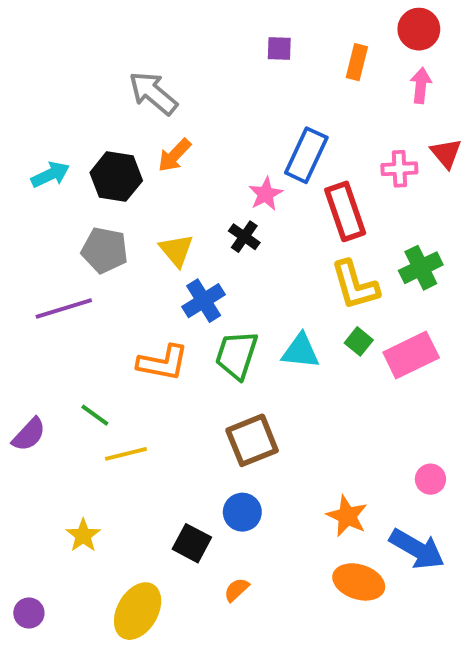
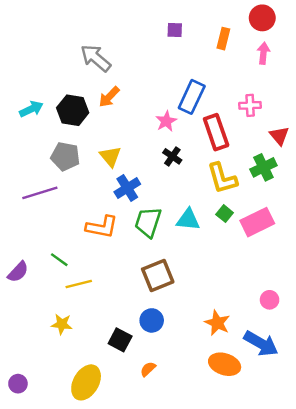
red triangle: (446, 153) -> (279, 136), moved
black cross: (244, 237) -> (172, 156), moved
yellow star: (83, 535) -> (62, 324), moved, turned -30

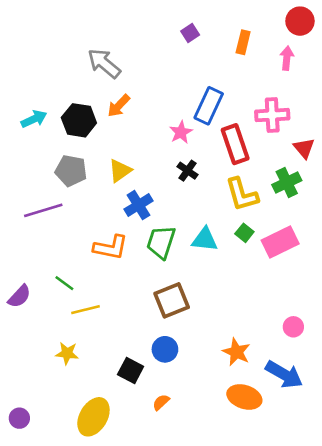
red circle: (262, 18) -> (300, 21), moved
purple square: (175, 30) -> (190, 33), turned -35
pink cross: (250, 105) -> (272, 115), size x1.4
yellow triangle: (110, 156) -> (120, 171), turned 35

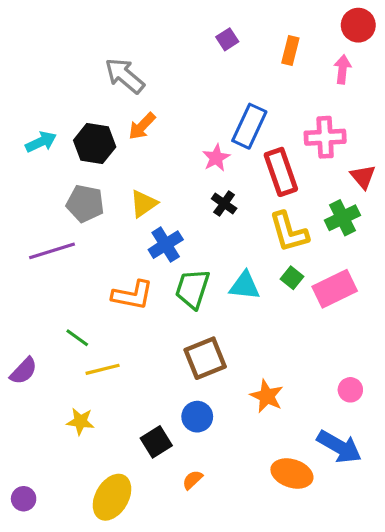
purple semicircle: (19, 296) -> (24, 371), moved
orange star: (236, 352) -> (267, 396), moved
black square: (131, 370) -> (156, 442), turned 30

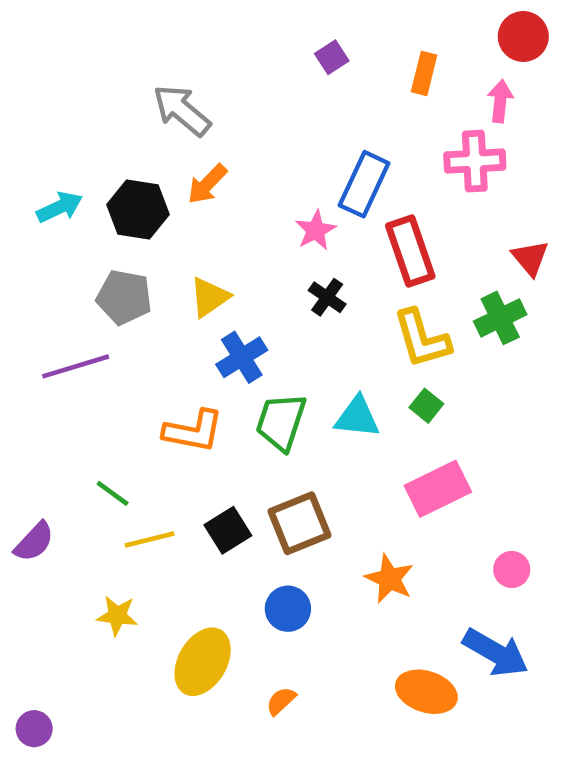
pink cross: (325, 137) -> (475, 161), moved
pink rectangle: (335, 289) -> (438, 489), moved
black square: (156, 442) -> (228, 530), moved
yellow ellipse: (112, 497) -> (203, 662), moved

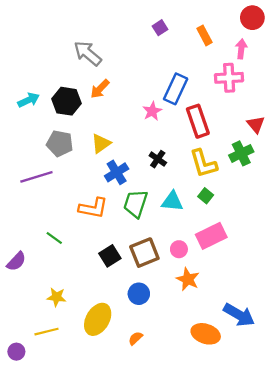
orange rectangle: (424, 73) -> (205, 35), turned -42
black cross: (327, 297) -> (158, 159), moved
yellow line: (149, 539) -> (46, 332), moved
pink circle: (512, 569) -> (179, 249), moved

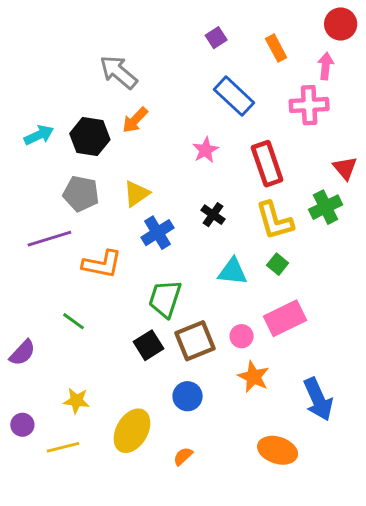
blue rectangle: (176, 89) -> (234, 96), moved, turned -72
green trapezoid: (136, 204) -> (165, 299), moved
orange L-shape: (93, 208) -> (102, 264), moved
blue arrow: (239, 315) -> (318, 399), moved, turned 36
purple circle: (16, 352) -> (22, 425), moved

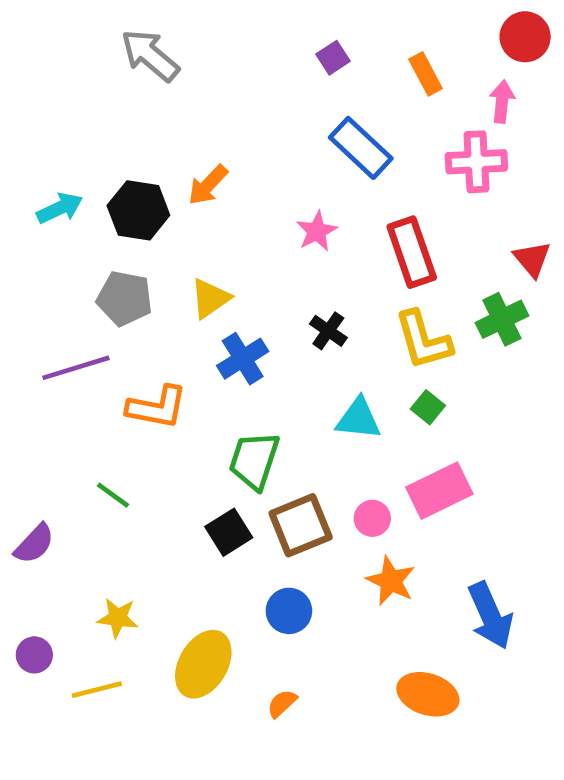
gray arrow: (118, 72) -> (150, 55), moved

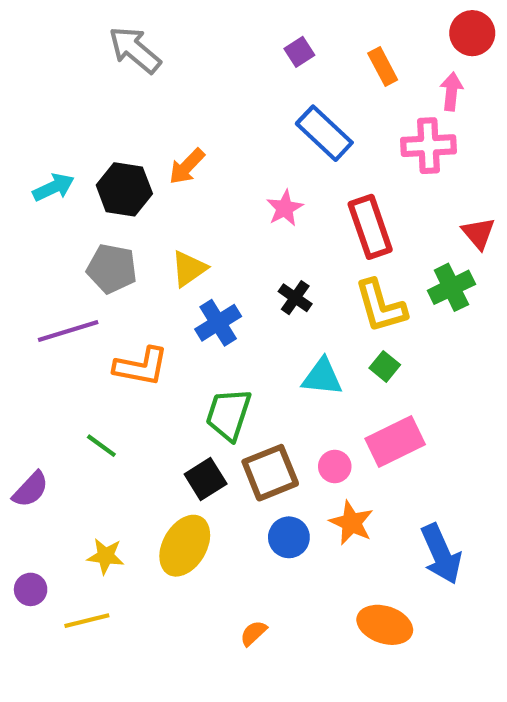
blue circle: (289, 611) -> (289, 537), moved
yellow ellipse: (203, 664) -> (185, 546), moved

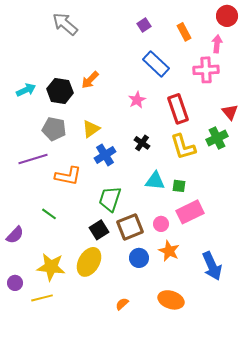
green square: (385, 366) -> (179, 186), moved, turned -32
yellow star: (106, 556) -> (51, 267), size x1.6
orange ellipse: (385, 625) -> (171, 300), moved

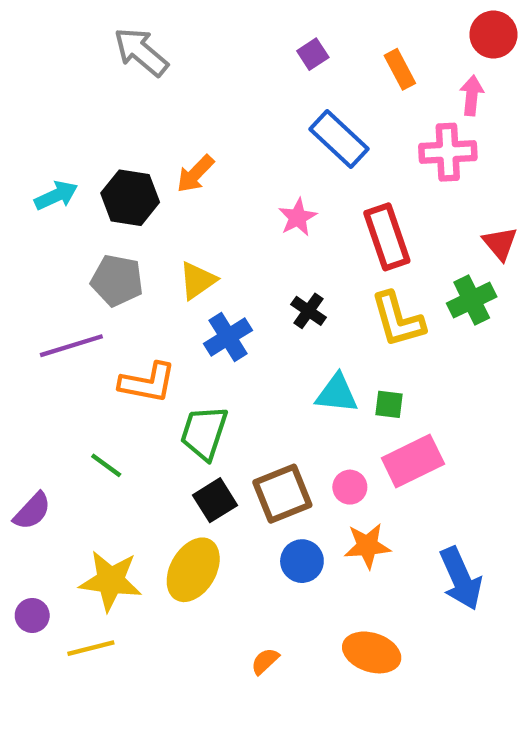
green trapezoid: (110, 199) -> (204, 433), moved
orange star: (169, 251) -> (367, 546), turned -30

